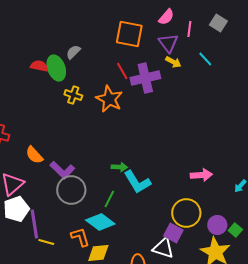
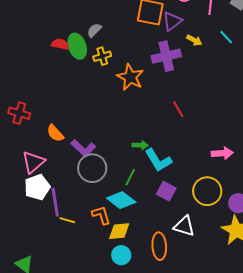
purple triangle: (168, 43) -> (172, 21), moved, turned 30
red line: (122, 71) -> (178, 109), moved
yellow cross: (73, 95) -> (102, 56), moved, turned -36
purple square: (173, 233) -> (166, 191), moved

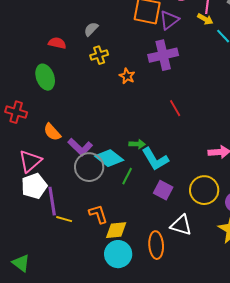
yellow arrow: (194, 40) -> (205, 19), moved
green ellipse: (77, 46) -> (45, 77), moved
orange star: (130, 77) -> (127, 76), size x0.6
cyan diamond: (121, 200) -> (109, 158), moved
cyan circle: (121, 255) -> (118, 254), size x1.4

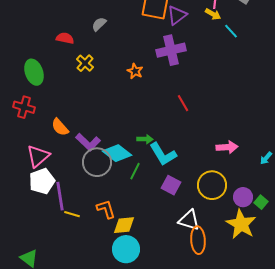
yellow cross: (99, 55) -> (85, 63), moved, turned -30
green ellipse: (45, 77) -> (34, 72), moved
orange ellipse: (156, 245) -> (198, 240), moved

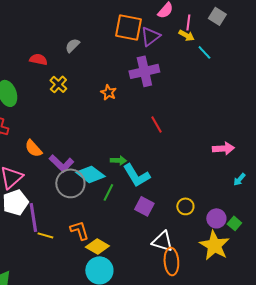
pink arrow: (227, 147) -> (223, 148), moved
yellow circle: (212, 185) -> (185, 206), size x0.6
yellow diamond: (124, 225) -> (97, 246), turned 35

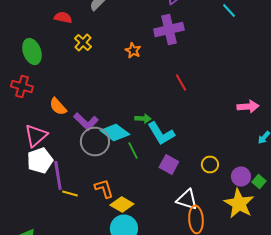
green line: (108, 192) -> (133, 150), turned -54

